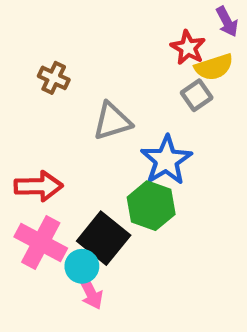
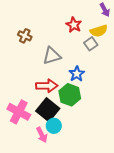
red star: (188, 48) -> (74, 25), moved
blue star: (166, 160) -> (77, 74), size x0.7
red arrow: (39, 186) -> (47, 86), moved
cyan circle: (82, 266) -> (54, 126), moved

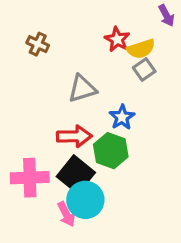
yellow semicircle: (99, 31) -> (141, 49), moved
brown cross: (25, 36) -> (38, 44), moved
pink cross: (19, 112) -> (30, 178), turned -30
cyan circle: (54, 126) -> (85, 200), size x1.5

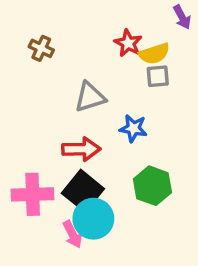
gray square: (144, 70) -> (158, 76), turned 30
blue star: (122, 117) -> (133, 128), turned -30
green hexagon: (111, 151) -> (152, 186), moved

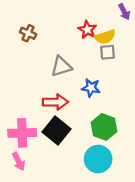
cyan circle: (93, 219) -> (98, 159), moved
pink arrow: (73, 234) -> (19, 161), moved

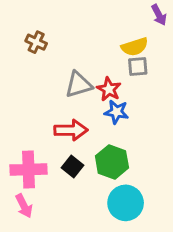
red star: (87, 30) -> (109, 89), moved
green hexagon: (104, 127) -> (112, 162), moved
black square: (57, 131) -> (73, 167), size x0.6

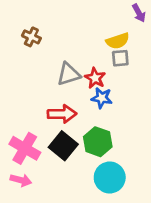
black square: (73, 167) -> (63, 146), size x1.5
pink cross: (29, 170) -> (25, 148), turned 32
pink arrow: (24, 206) -> (21, 180), turned -48

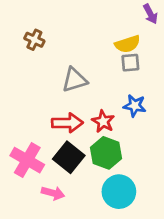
red star: (95, 78) -> (103, 121), moved
blue star: (102, 98) -> (135, 106), moved
pink arrow: (21, 180) -> (53, 193), moved

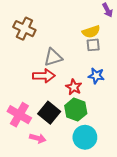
brown cross: (34, 40) -> (24, 29), size x1.5
red arrow: (67, 123) -> (44, 76), moved

